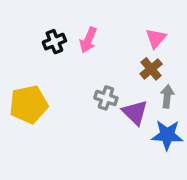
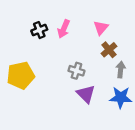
pink triangle: (156, 38) -> (101, 28), moved
purple triangle: (135, 112) -> (86, 94), moved

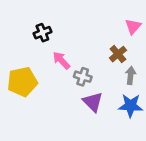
pink triangle: (101, 28) -> (133, 26), moved
pink arrow: (64, 29) -> (61, 60), moved, turned 114

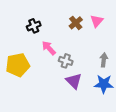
pink triangle: (133, 26) -> (97, 21), moved
brown cross: (118, 54) -> (76, 23), moved

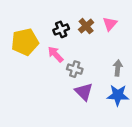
black cross: (34, 26) -> (61, 29), moved
yellow pentagon: (18, 65) -> (25, 42), moved

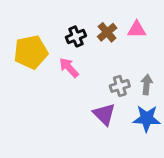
pink triangle: (110, 24) -> (137, 29), turned 49
gray cross: (75, 69) -> (120, 86), moved, turned -35

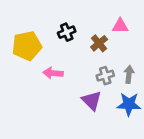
brown cross: (107, 32) -> (99, 43), moved
pink arrow: (69, 68) -> (53, 73), moved, turned -42

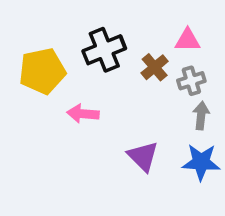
black cross: (67, 32) -> (104, 50), size x1.5
gray cross: (105, 76) -> (191, 81), moved

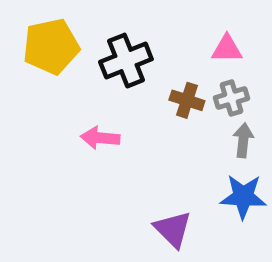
brown cross: (155, 67) -> (187, 100), moved, turned -32
yellow pentagon: (42, 71) -> (51, 46), moved
purple triangle: (143, 156) -> (173, 229), moved

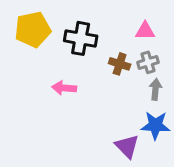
black cross: (126, 61) -> (81, 38), turned 32
purple triangle: (173, 229) -> (127, 146), moved

